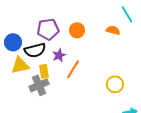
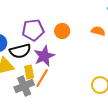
purple star: (59, 55) -> (44, 56), size x1.5
orange line: (73, 69) -> (42, 78), moved

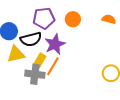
yellow rectangle: (29, 72) -> (40, 60), turned 40
gray cross: (24, 86) -> (35, 74), turned 30

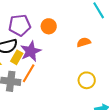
orange semicircle: (109, 19) -> (84, 42), moved, turned -32
yellow rectangle: (40, 60) -> (17, 57), moved

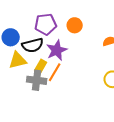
yellow rectangle: (17, 57) -> (41, 66), moved

